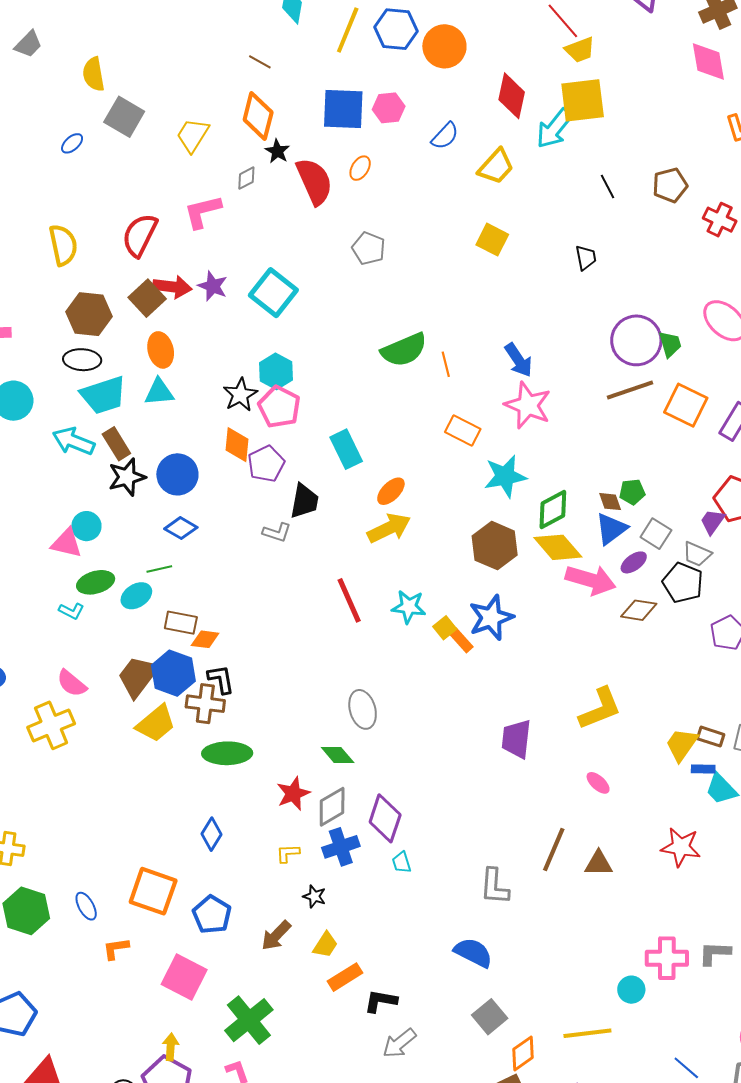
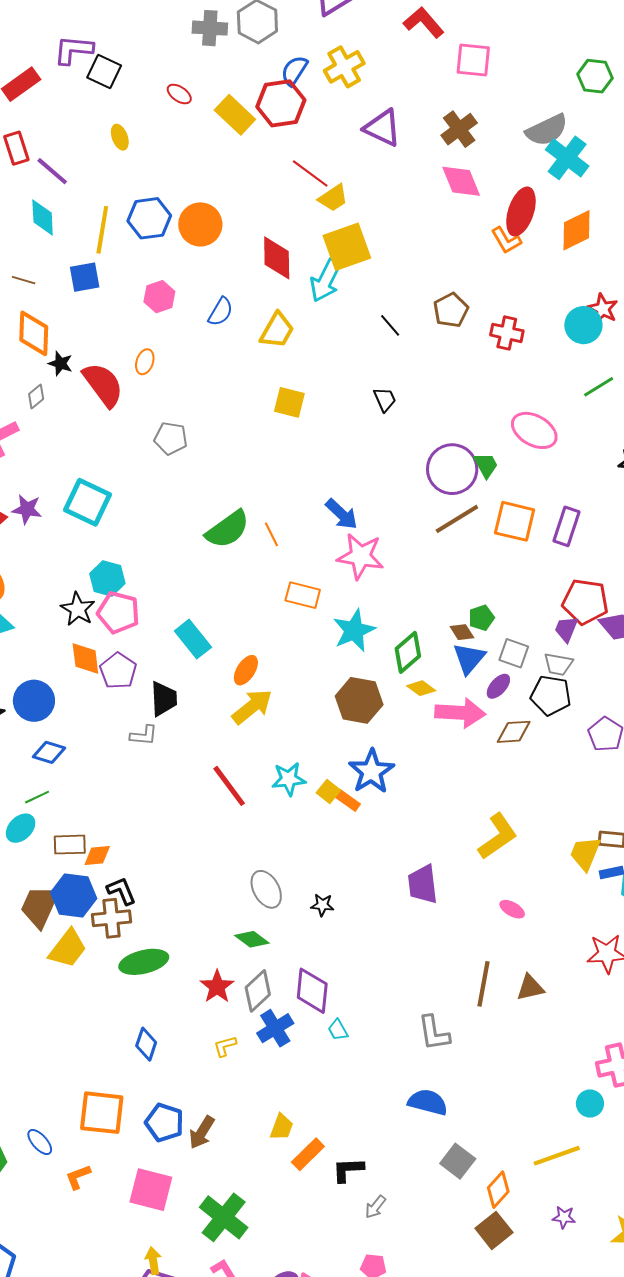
blue square: (343, 109) -> (85, 277), moved, size x0.7
yellow diamond: (558, 547) -> (421, 688), size x0.6
black star: (314, 896) -> (322, 905), moved
brown arrow: (276, 936) -> (202, 1132), moved
gray arrow: (399, 1043) -> (375, 1207), size x0.7

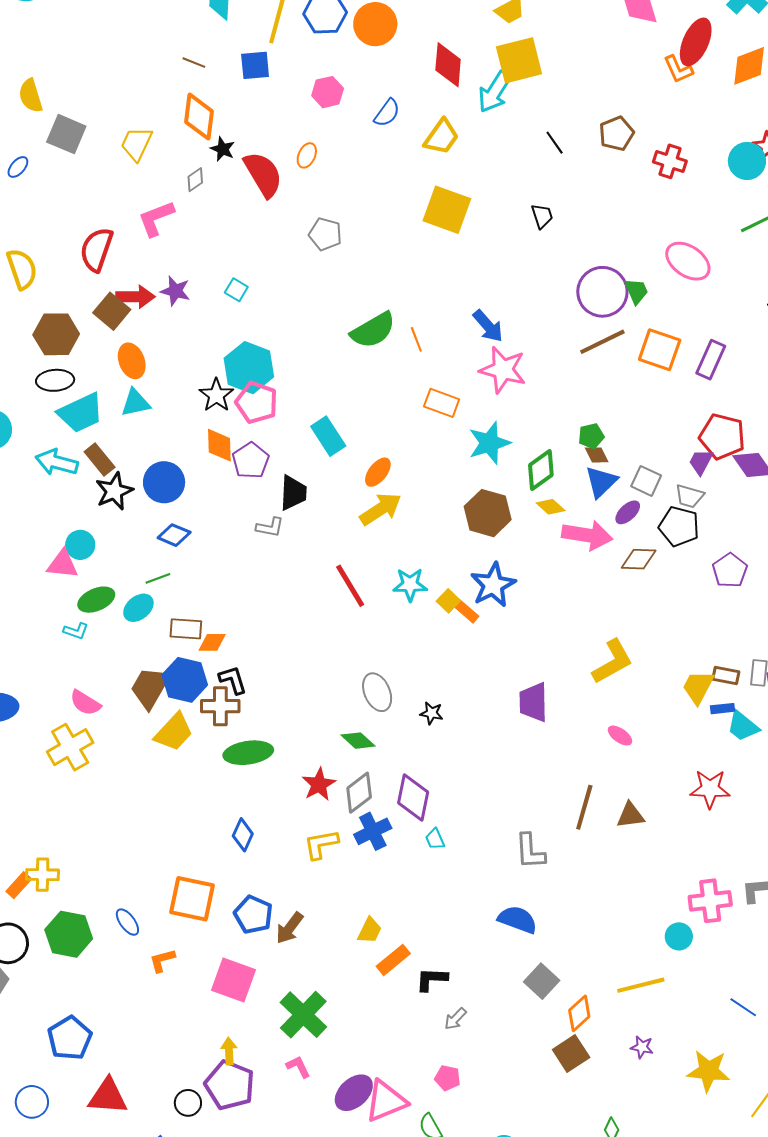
yellow square: (289, 402) -> (447, 210), size x1.5
cyan square: (88, 502) -> (236, 290), size x0.5
cyan hexagon: (107, 578) -> (249, 368), size x1.4
green pentagon: (481, 618) -> (591, 436), moved
yellow L-shape: (225, 1046) -> (321, 844), size x1.5

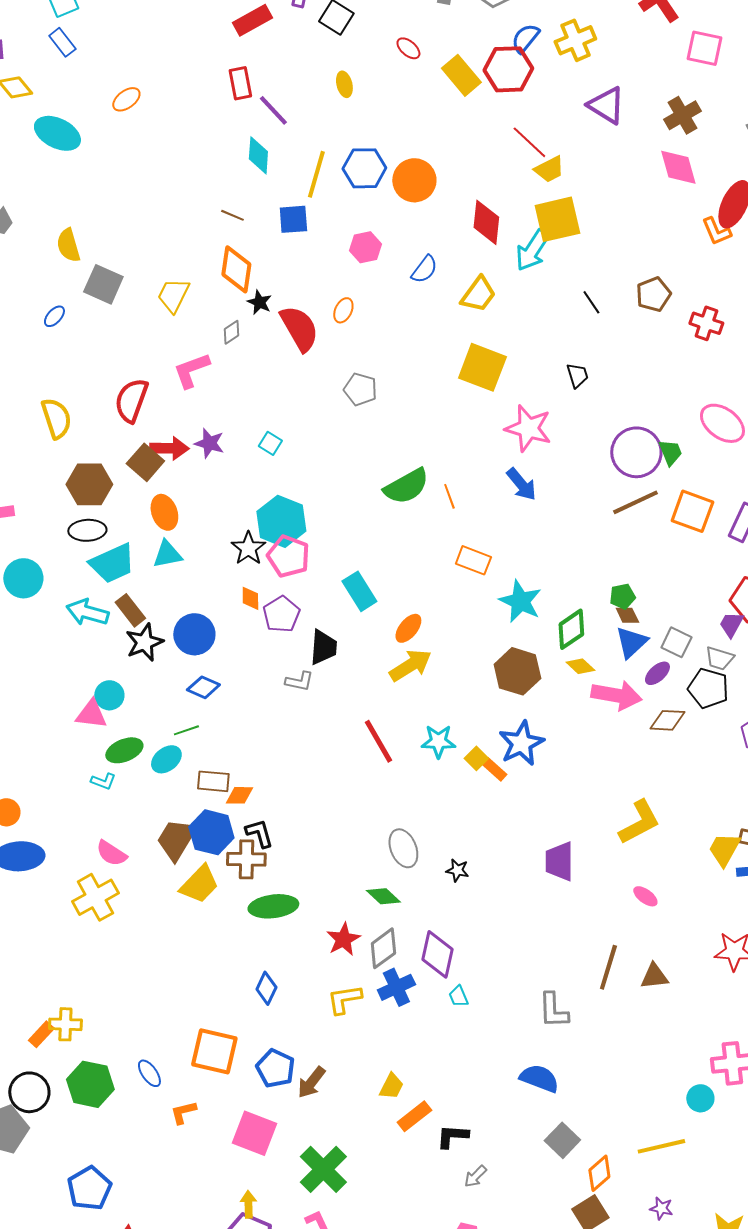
pink star: (503, 370) -> (528, 428), moved
cyan star: (489, 443) -> (520, 601), turned -30
orange diamond: (219, 445) -> (250, 598), size x0.7

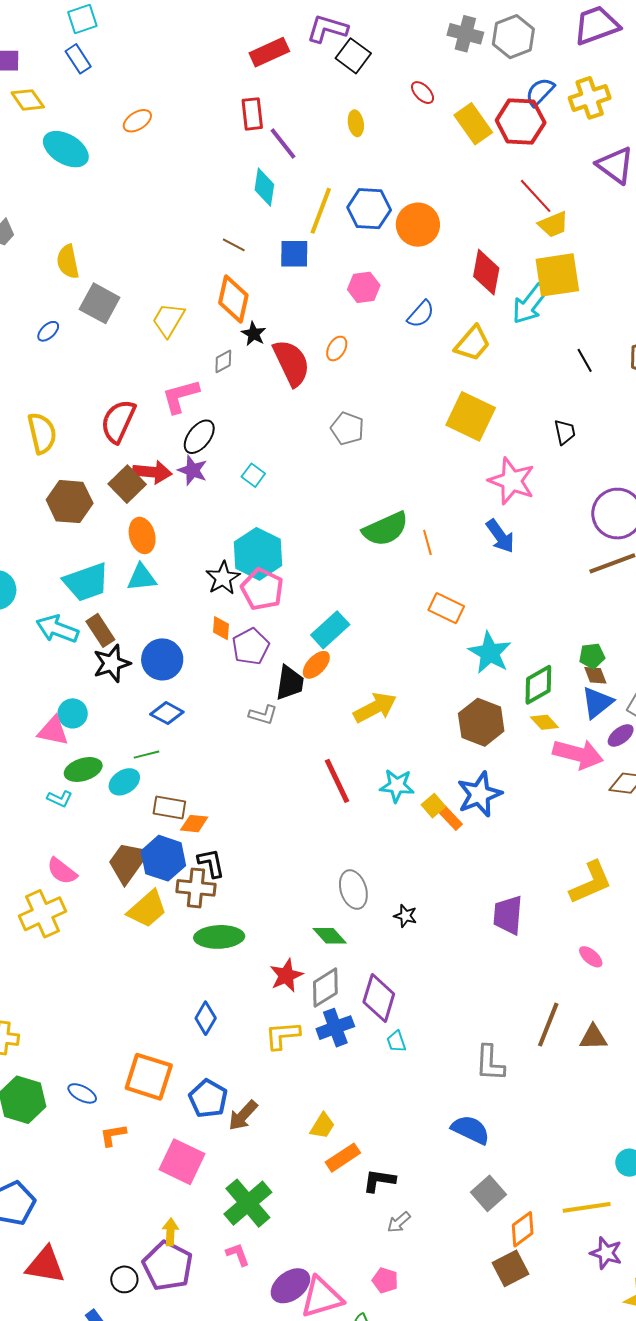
black ellipse: (87, 530) -> (199, 437), moved, turned -54
cyan rectangle: (359, 591) -> (330, 630), turned 75
orange ellipse: (408, 628) -> (316, 665), moved
blue ellipse: (149, 1073) -> (82, 1093), turned -32
purple star: (661, 1208) -> (606, 1253), moved, size x1.4

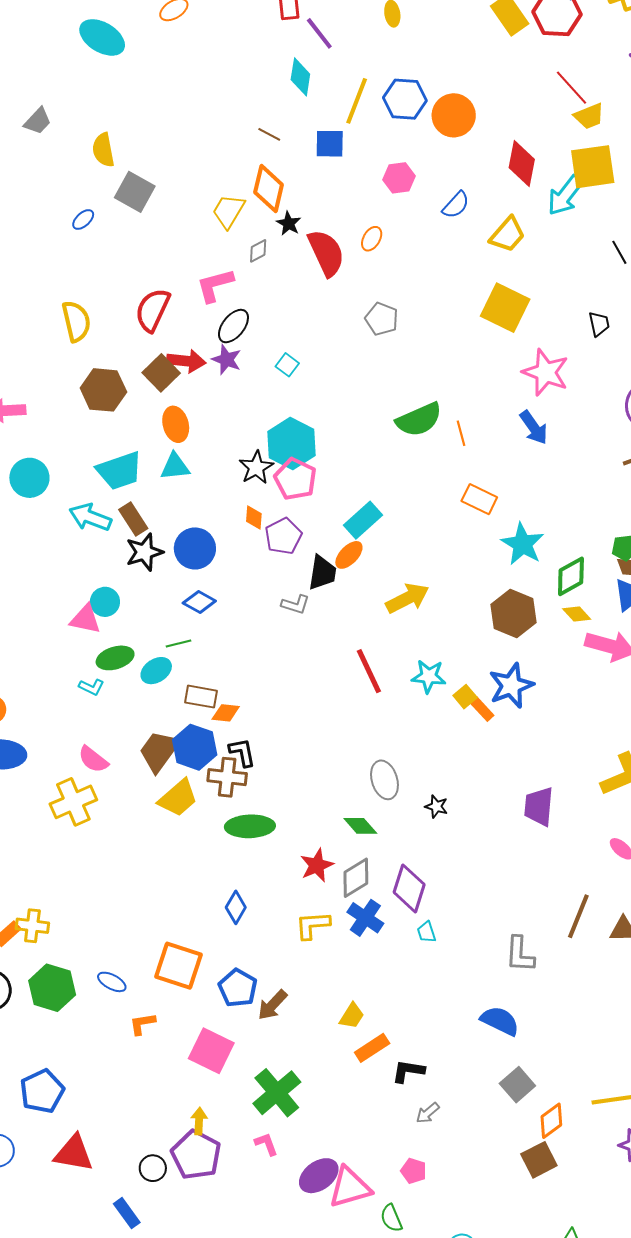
yellow trapezoid: (168, 320) -> (228, 211), moved
blue cross: (335, 1028) -> (365, 918), turned -36

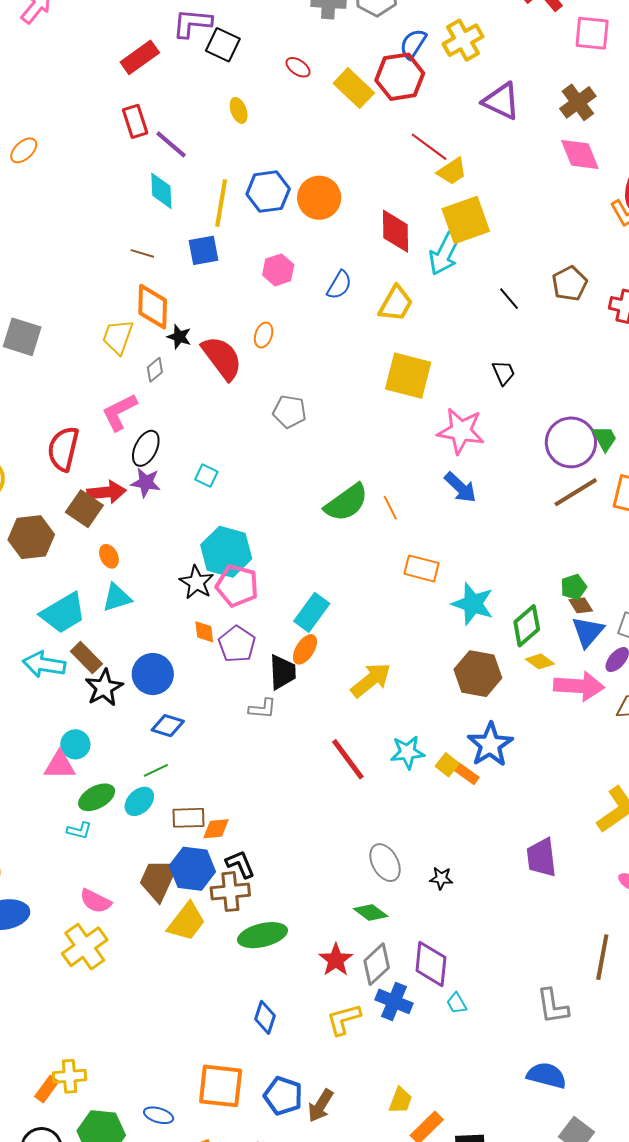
orange ellipse: (176, 424) -> (109, 556), size x0.7

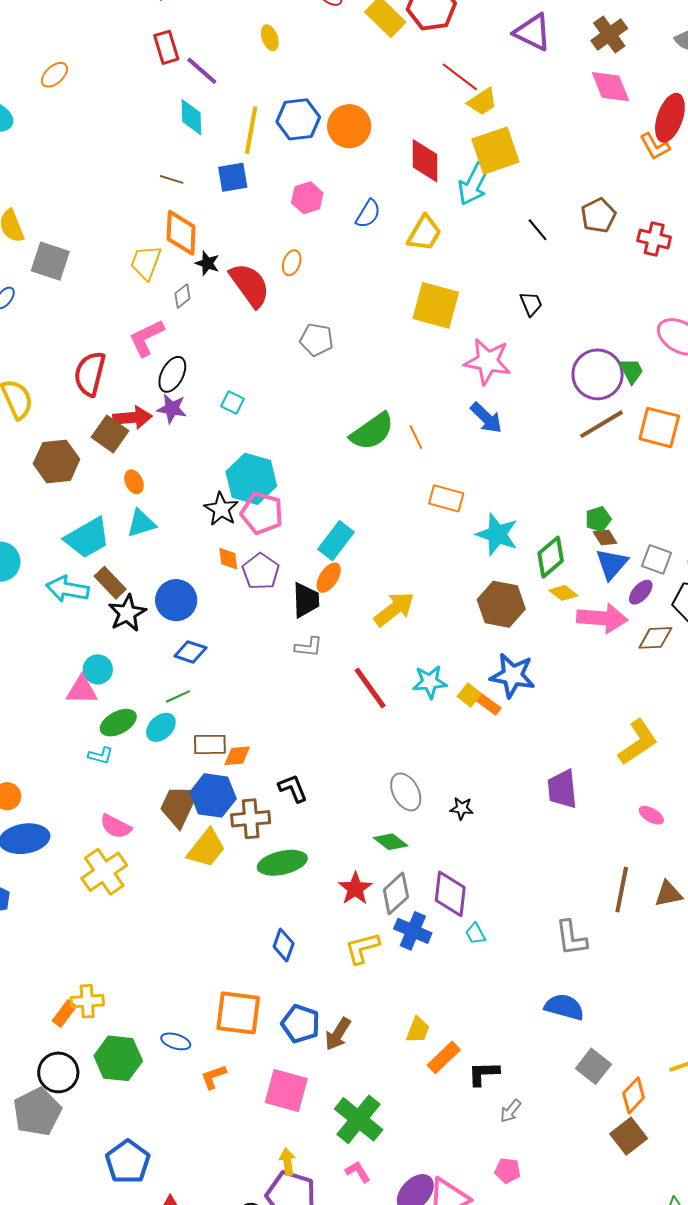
gray L-shape: (262, 709) -> (309, 647), moved
blue star: (490, 745) -> (513, 676), turned -30
black L-shape: (240, 864) -> (293, 788), moved

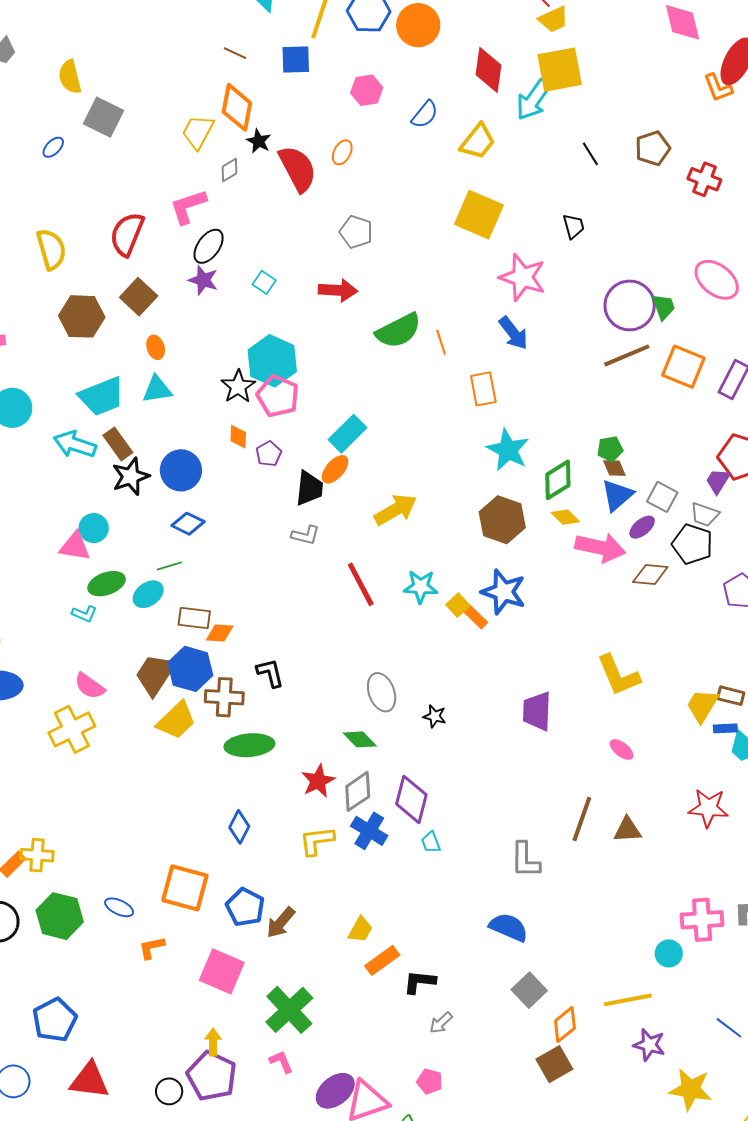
red arrow: (132, 418) -> (338, 290), moved
orange rectangle: (446, 498) -> (483, 389), moved, turned 56
purple pentagon: (261, 571) -> (269, 454), size x0.7
yellow L-shape: (638, 742) -> (618, 675), turned 93

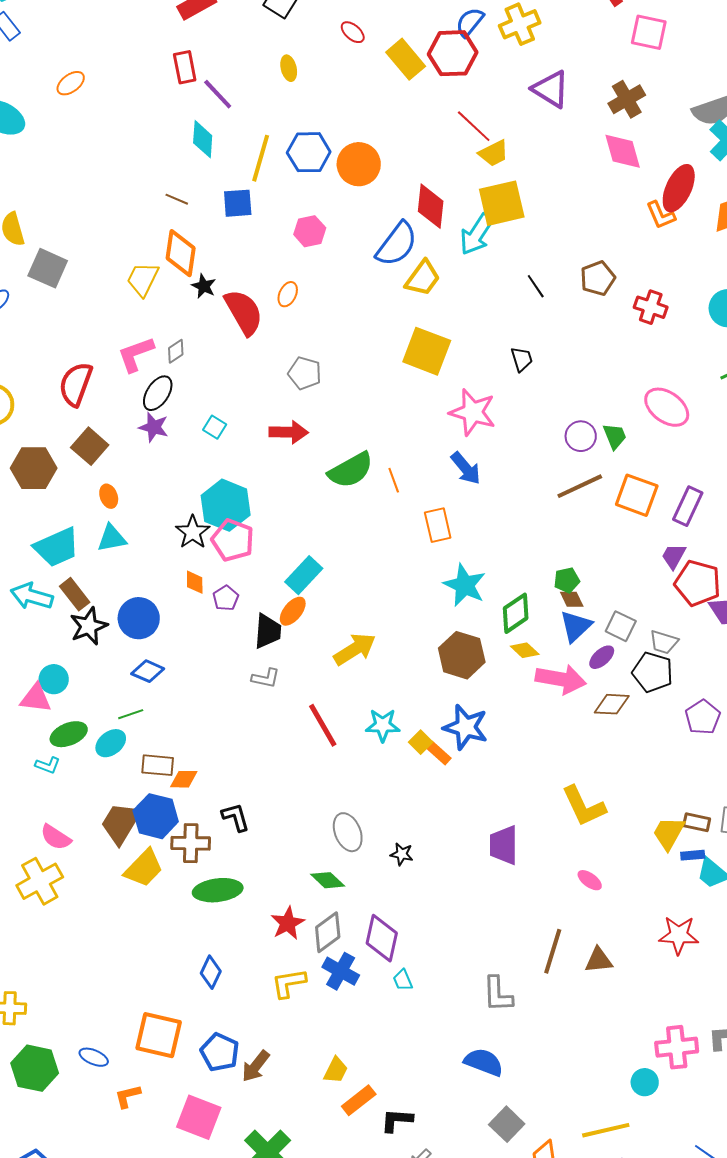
blue semicircle: (425, 114) -> (397, 244), moved, size x1.6
gray diamond: (229, 170) -> (176, 351), moved
purple circle: (630, 305) -> (581, 436), size x0.6
purple trapezoid: (718, 481) -> (674, 556), moved

